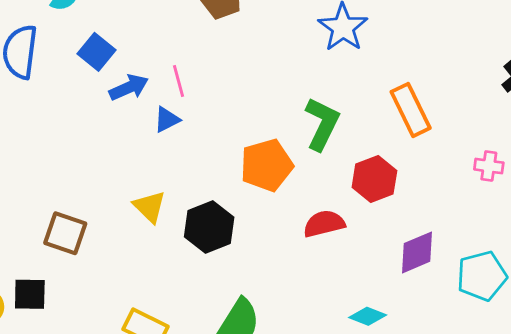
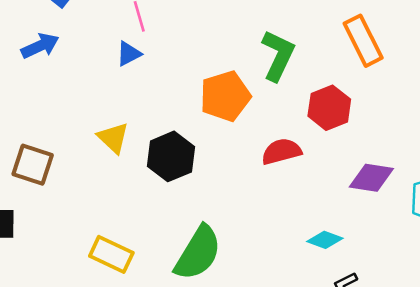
blue arrow: (129, 87) -> (40, 46), moved
purple diamond: (417, 252) -> (371, 178), turned 33

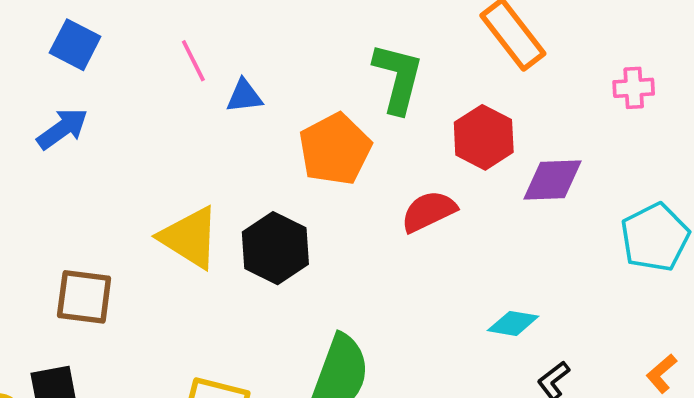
blue triangle: (129, 54) -> (244, 96), moved, turned 32
yellow triangle: (113, 138) -> (190, 238), size x1.4
purple diamond: (371, 178) -> (553, 180), moved

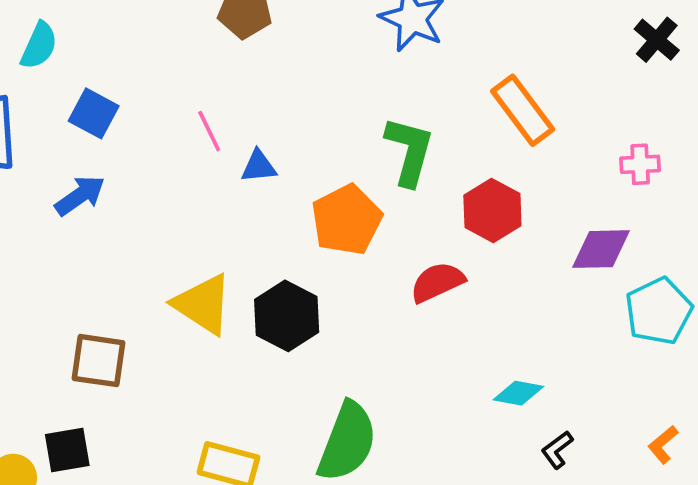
purple diamond: (553, 180) -> (601, 249), moved

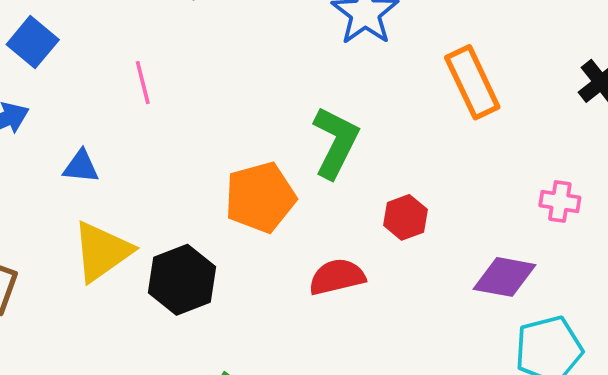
orange rectangle: (523, 110) -> (472, 82), moved
blue triangle: (259, 166) -> (81, 167), moved
red hexagon: (492, 211) -> (405, 217), size x0.7
yellow triangle: (203, 304) -> (102, 252), turned 40

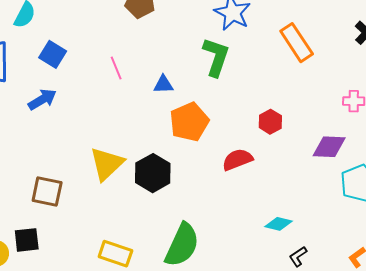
green L-shape: (336, 142) -> (216, 57), moved
blue triangle: (81, 167) -> (163, 84), moved

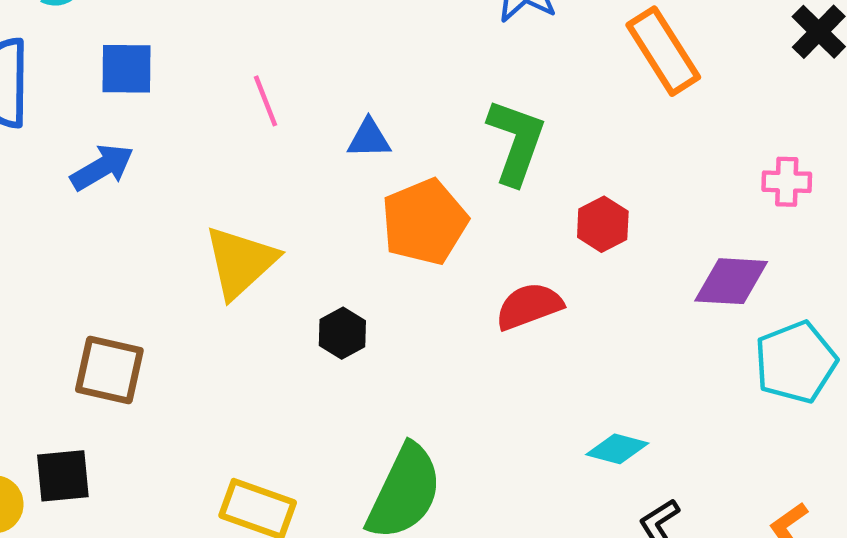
blue square: (53, 54) -> (127, 69), turned -32
green L-shape: (216, 57) -> (516, 142), moved
yellow triangle: (107, 164) -> (240, 262), moved
black hexagon: (153, 173) -> (342, 333), size x0.6

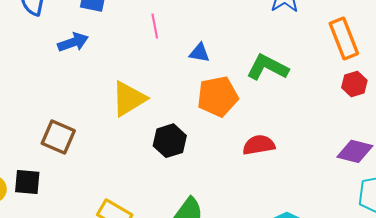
green L-shape: (516, 142) -> (267, 67), turned -93
red hexagon: (603, 224) -> (354, 84), moved
black hexagon: (342, 333) -> (170, 141), size x1.4

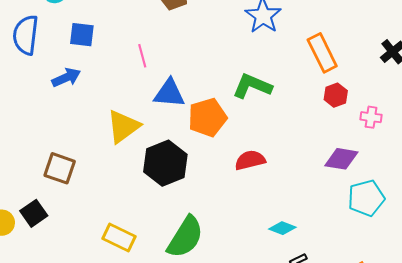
blue triangle: (199, 53) -> (169, 93), moved, size x1.6
black hexagon: (170, 141) -> (165, 163), size x1.4
black square: (27, 182) -> (34, 213), turned -36

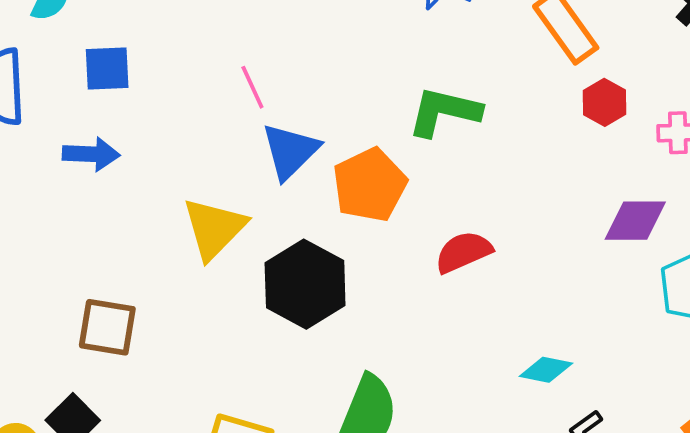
pink line: (142, 56) -> (252, 87), moved
blue arrow: (66, 78) -> (91, 154), turned 36
blue triangle: (169, 93) -> (290, 151), turned -40

